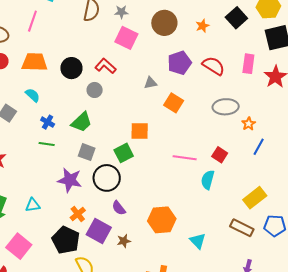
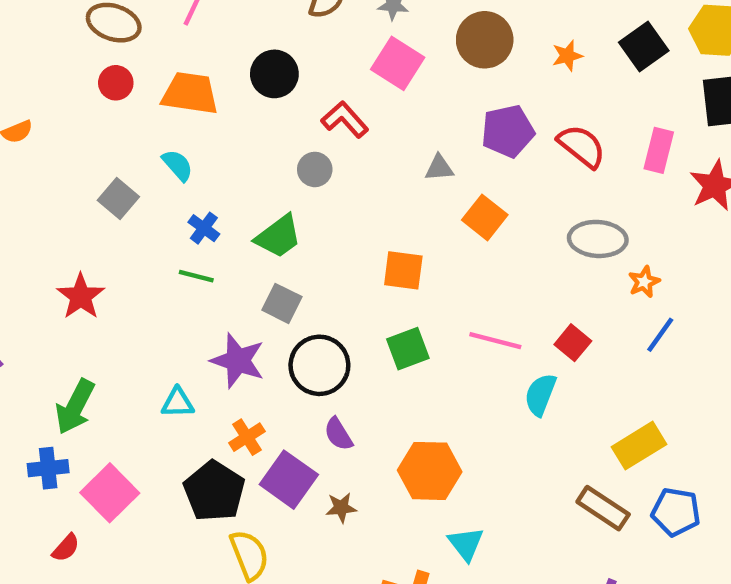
black circle: (71, 68) -> (274, 74), moved
green square: (124, 153) -> (408, 349), moved
cyan triangle: (33, 205) -> (178, 403), moved
cyan triangle: (198, 241) -> (466, 544), moved

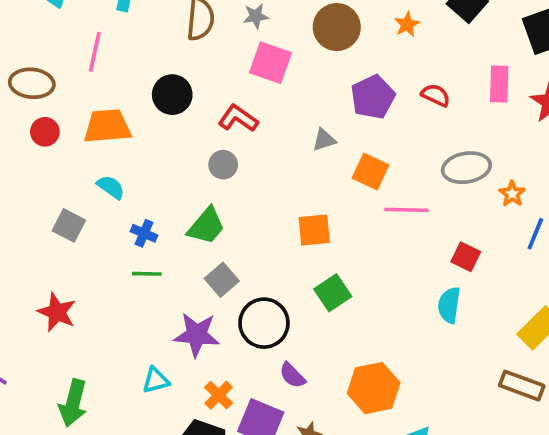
red semicircle: (582, 146) -> (436, 95), size x0.7
gray square: (282, 303) -> (222, 280), turned 36
pink line: (495, 341) -> (406, 210), moved

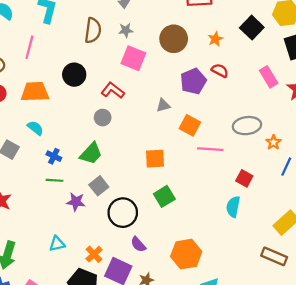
pink rectangle: (499, 84) -> (269, 77), turned -35
red semicircle: (436, 95) -> (220, 70), moved
purple star: (197, 335) -> (76, 202), moved, size x0.7

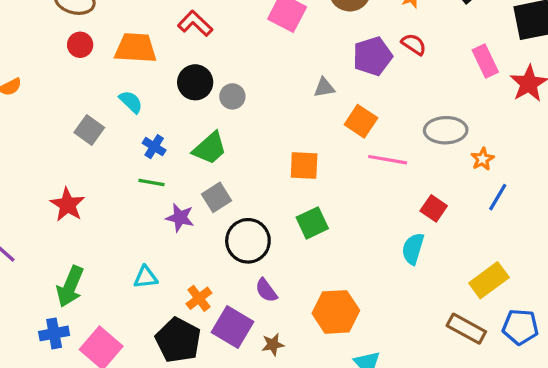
black circle: (74, 75) -> (195, 82), moved
red L-shape: (113, 90) -> (195, 23), moved

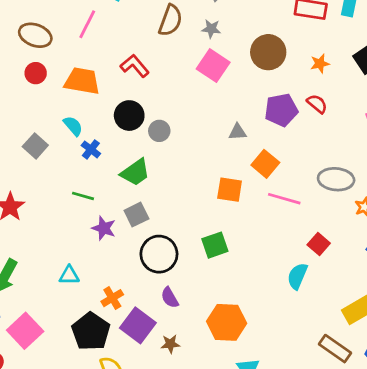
blue cross: (154, 147) -> (91, 149), moved
orange square: (304, 165) -> (230, 190), moved

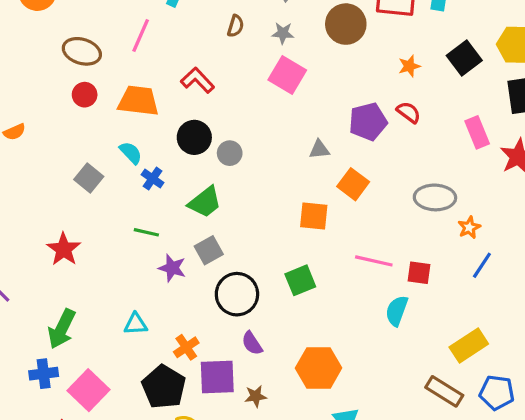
brown semicircle: (170, 20) -> (236, 26), size x0.6
brown circle: (268, 52) -> (346, 24), moved
pink line: (284, 199) -> (374, 261), moved
red square: (319, 244) -> (419, 273), turned -30
purple square: (138, 325) -> (217, 377), turned -36

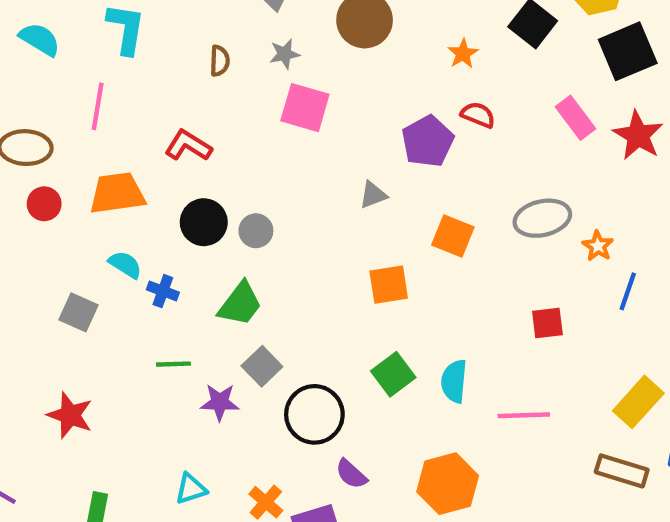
orange square: (353, 184) -> (453, 236), moved
pink line: (374, 261) -> (524, 415), moved
cyan semicircle: (397, 311) -> (454, 381), moved

